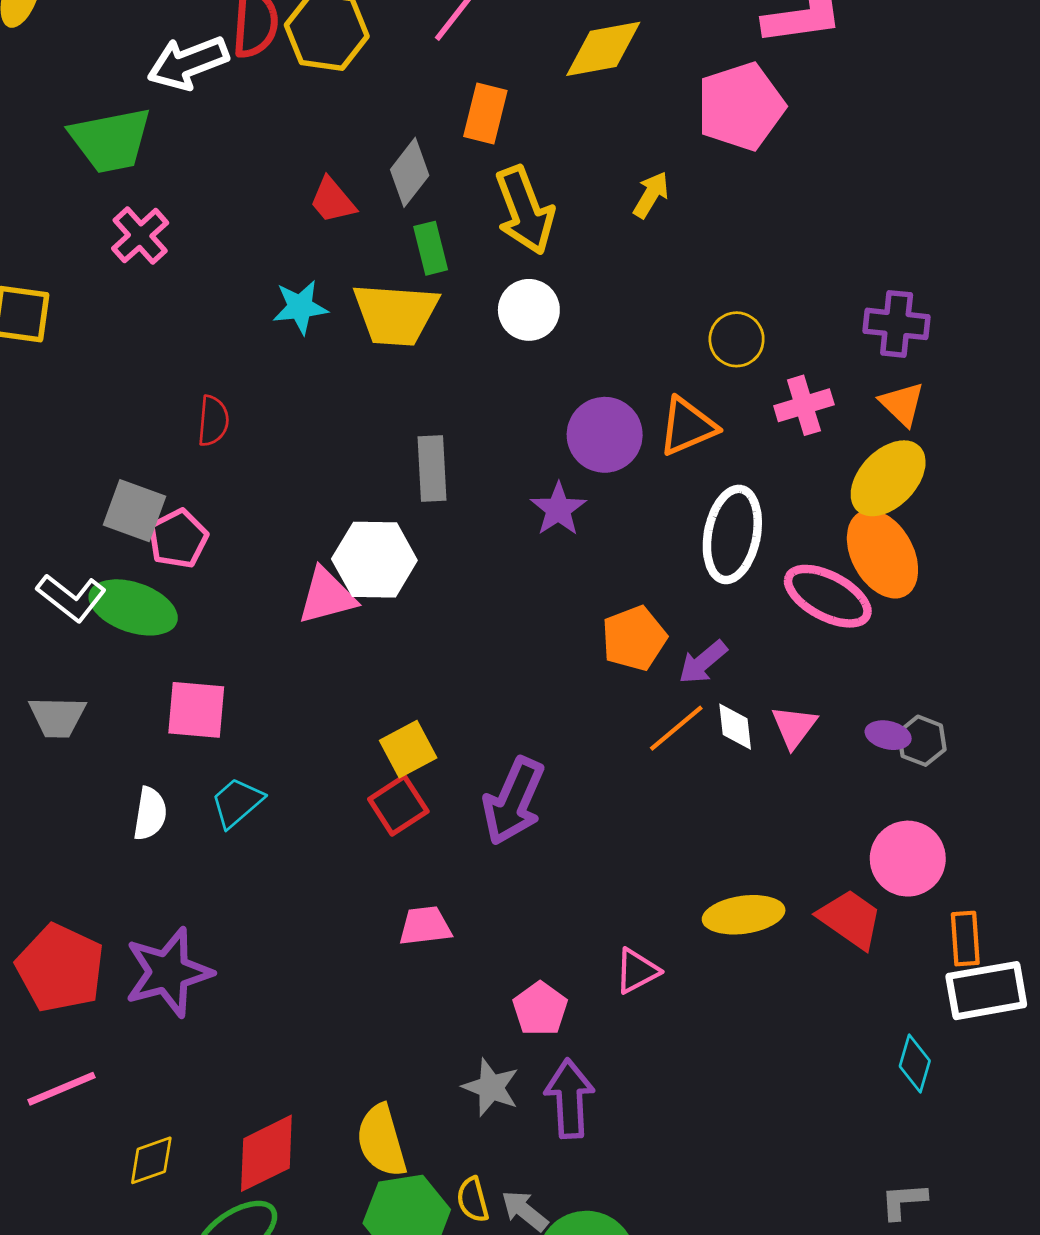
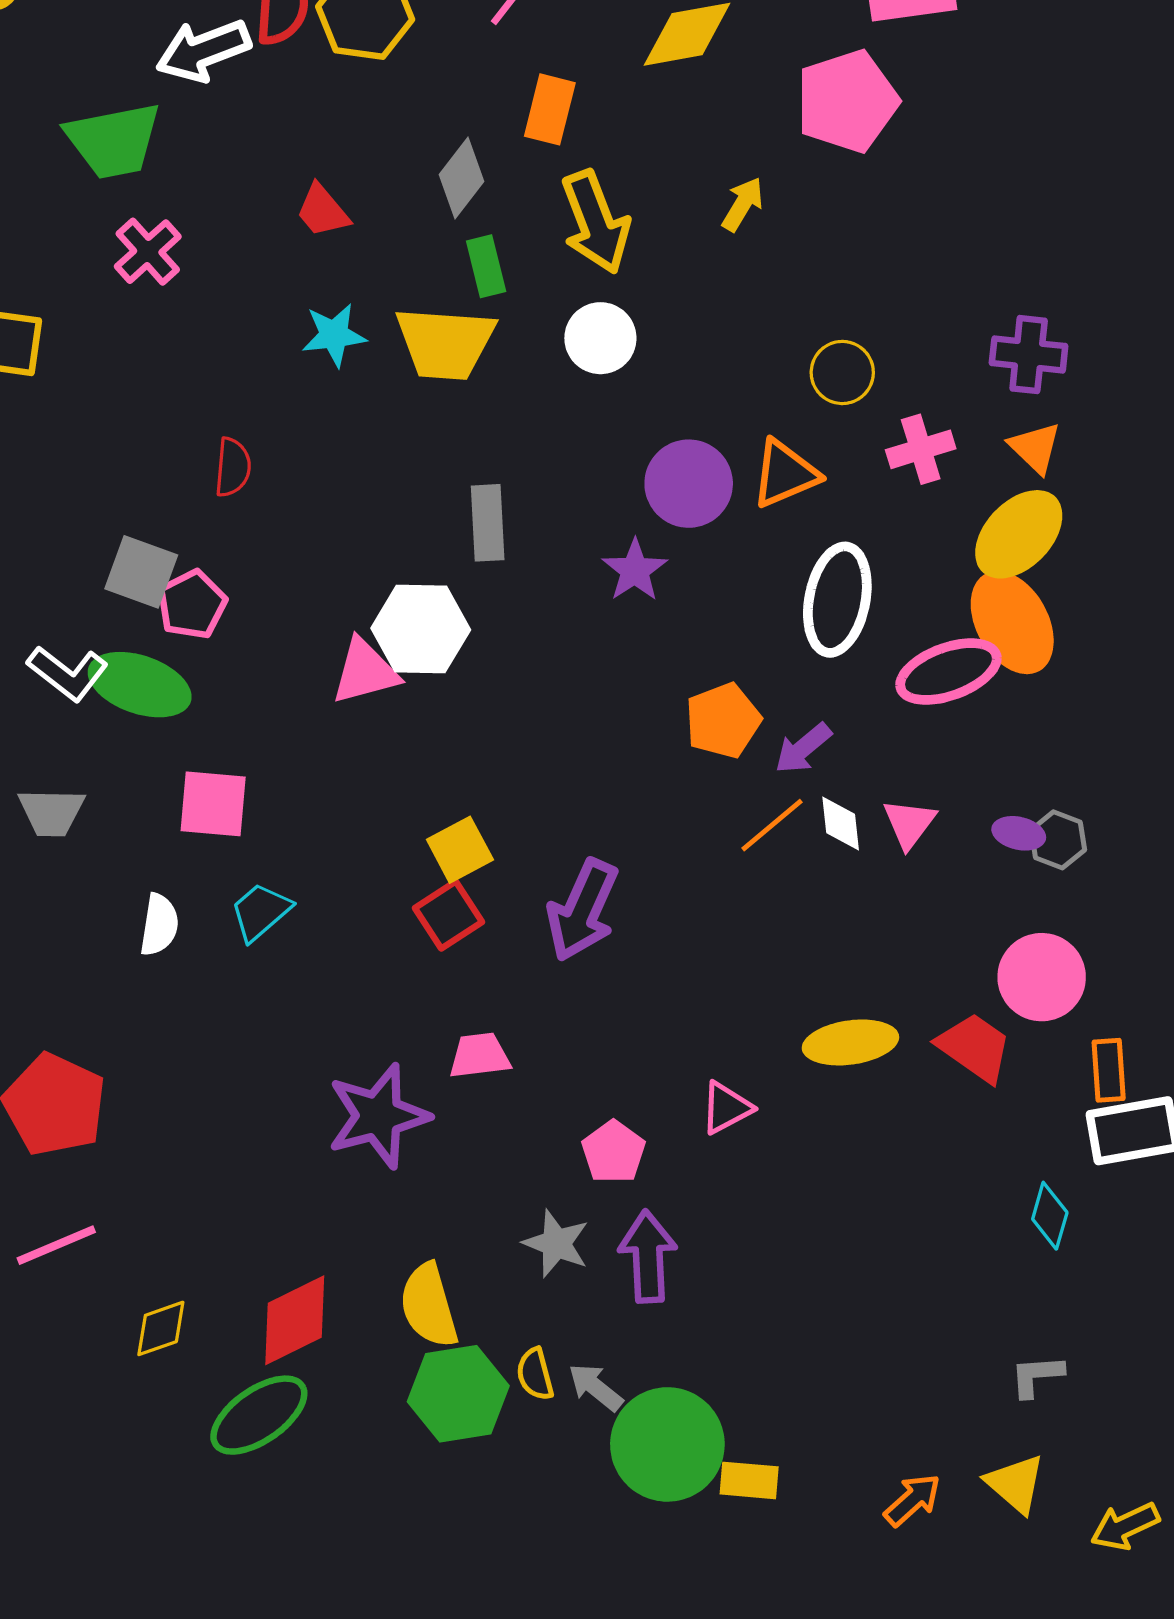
red trapezoid: (332, 200) -> (323, 211), moved
pink ellipse: (828, 596) -> (948, 672), turned -48
purple star: (168, 972) -> (378, 1116), moved

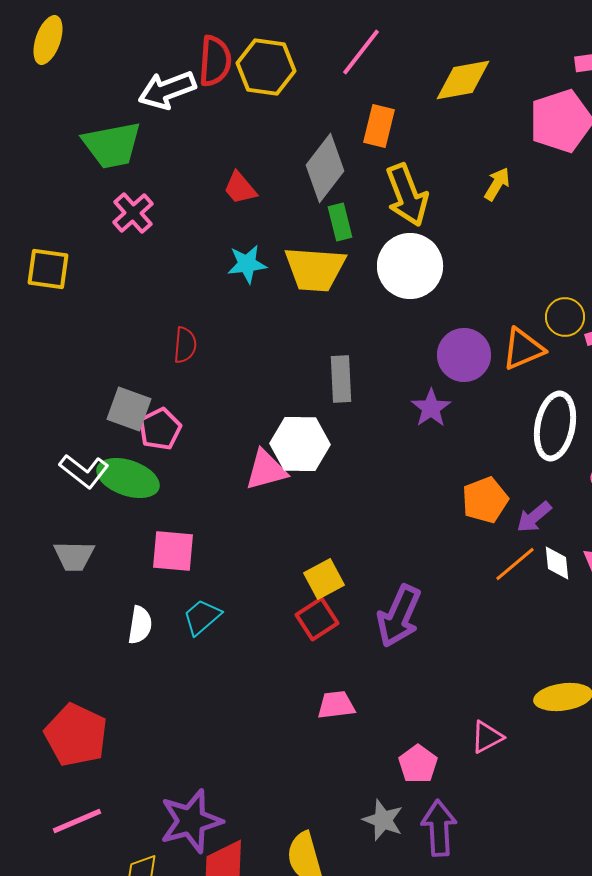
gray diamond: (462, 178) -> (325, 168), size x1.4
white circle: (600, 338) -> (410, 266), size x1.5
yellow circle: (842, 372) -> (565, 317), moved
purple star: (378, 1116) -> (191, 821), moved

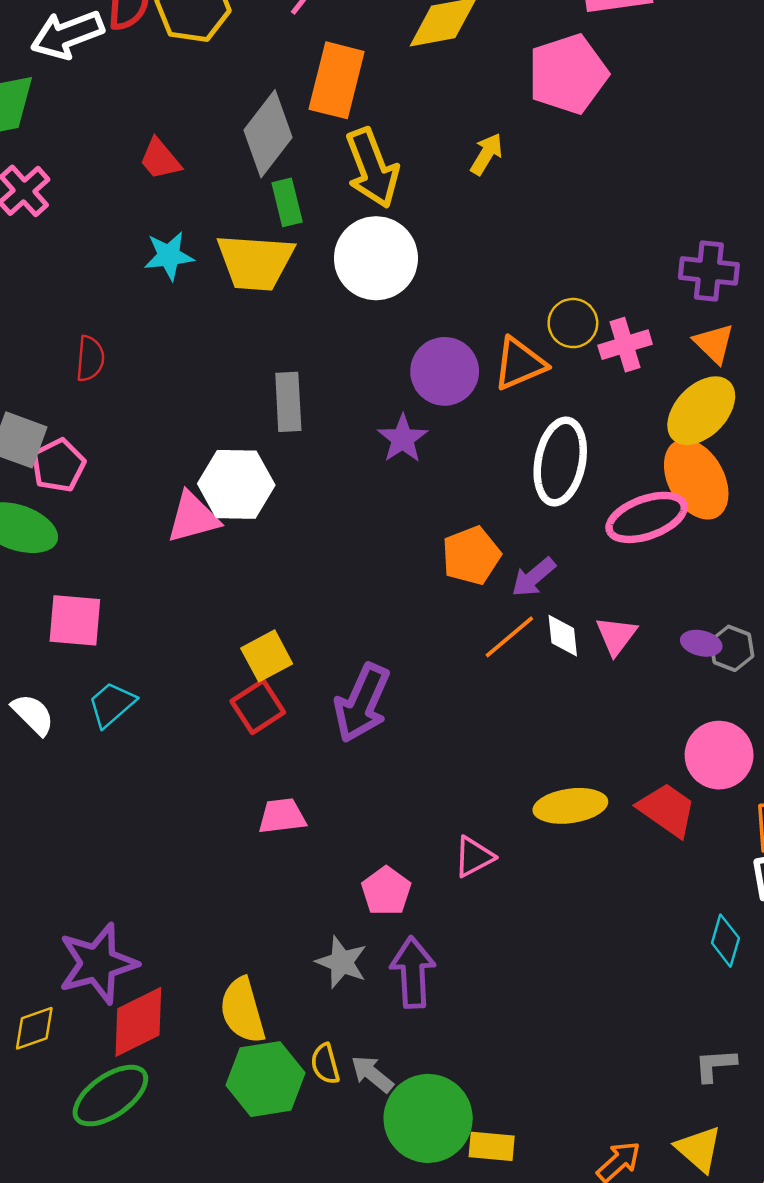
orange rectangle: (379, 126) -> (337, 80), size x1.4
white semicircle: (140, 625) -> (33, 714), turned -54

